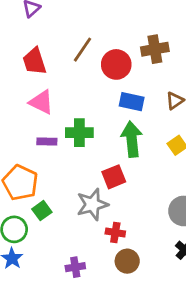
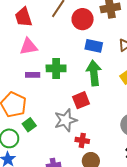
pink triangle: (41, 102) -> (29, 47), turned -36

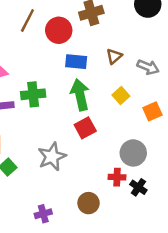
red square: (81, 100) -> (85, 128), moved
red cross: (82, 140) -> (117, 177), moved

